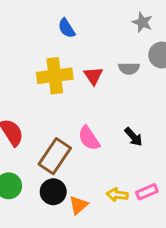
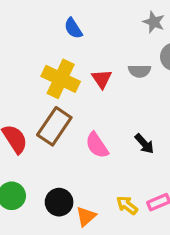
yellow cross: (55, 76) -> (61, 79), turned 32
brown rectangle: (55, 156) -> (54, 126), moved
yellow arrow: (117, 195) -> (127, 205), turned 30

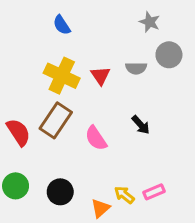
blue semicircle: (73, 28) -> (62, 25), moved
black arrow: (144, 144) -> (141, 125), moved
orange triangle: (86, 216) -> (100, 208), moved

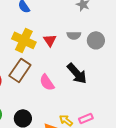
gray circle: (169, 55) -> (96, 40), moved
black arrow: (141, 125) -> (77, 73), size x1.6

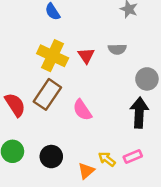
gray circle: (96, 40) -> (147, 79), moved
black arrow: (77, 73) -> (139, 113), moved, turned -135

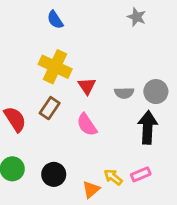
gray semicircle: (117, 49) -> (124, 93), moved
red triangle: (86, 56) -> (87, 86), moved
brown rectangle: (47, 94) -> (50, 108), size x0.7

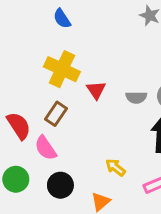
pink semicircle: (87, 125) -> (46, 148), moved
yellow arrow: (113, 177) -> (115, 167), moved

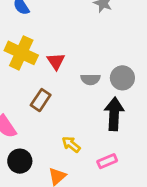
red triangle: (96, 90) -> (56, 61), moved
brown rectangle: (56, 114) -> (41, 100), moved

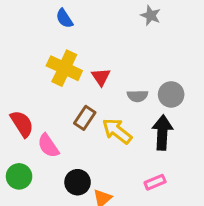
yellow arrow: (71, 144) -> (117, 131), moved, size x1.5
black circle: (20, 161) -> (78, 182), moved

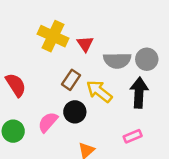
gray semicircle: (137, 96) -> (117, 61), size x1.5
pink semicircle: (48, 146) -> (48, 122), moved, turned 75
black circle: (78, 182) -> (75, 112), moved

